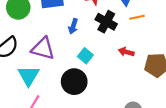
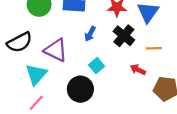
orange line: (137, 17) -> (154, 48), moved

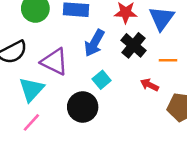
blue arrow: (90, 34) -> (94, 43), size x1.5

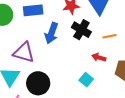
cyan square: (102, 80) -> (86, 80), moved
black circle: (83, 107) -> (38, 83), moved

